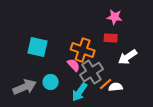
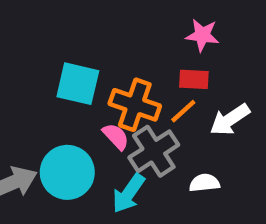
cyan square: (38, 47) -> (78, 84), moved
cyan circle: (51, 82) -> (67, 172), size x1.6
orange line: (106, 84) -> (183, 111), moved

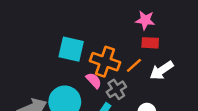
red rectangle: (194, 79) -> (150, 43), moved
gray cross: (154, 151) -> (116, 89), size x0.7

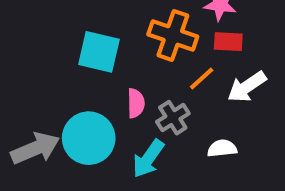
orange cross: (105, 62) -> (173, 35), moved
pink semicircle: (94, 81) -> (136, 103), turned 42

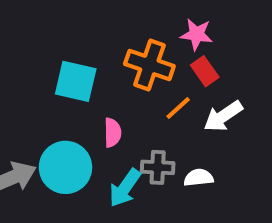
red rectangle: (228, 42) -> (205, 71), turned 52
gray cross: (173, 118) -> (158, 167), moved, turned 36

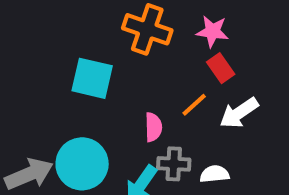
orange cross: (149, 65) -> (147, 29), moved
pink semicircle: (113, 133) -> (153, 127), moved

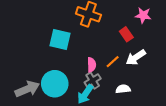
pink star: (212, 31) -> (143, 15), moved
orange line: (194, 105) -> (113, 62), moved
gray cross: (174, 164) -> (93, 81), moved, turned -35

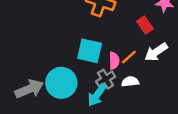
cyan square: (60, 40) -> (90, 51), moved
pink semicircle: (92, 65) -> (114, 61), moved
white semicircle: (123, 89) -> (130, 82), moved

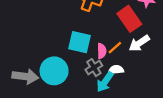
red rectangle: (145, 25) -> (129, 19), size x1.6
gray arrow: (29, 89) -> (25, 76), turned 30
cyan arrow: (97, 95) -> (105, 82), moved

